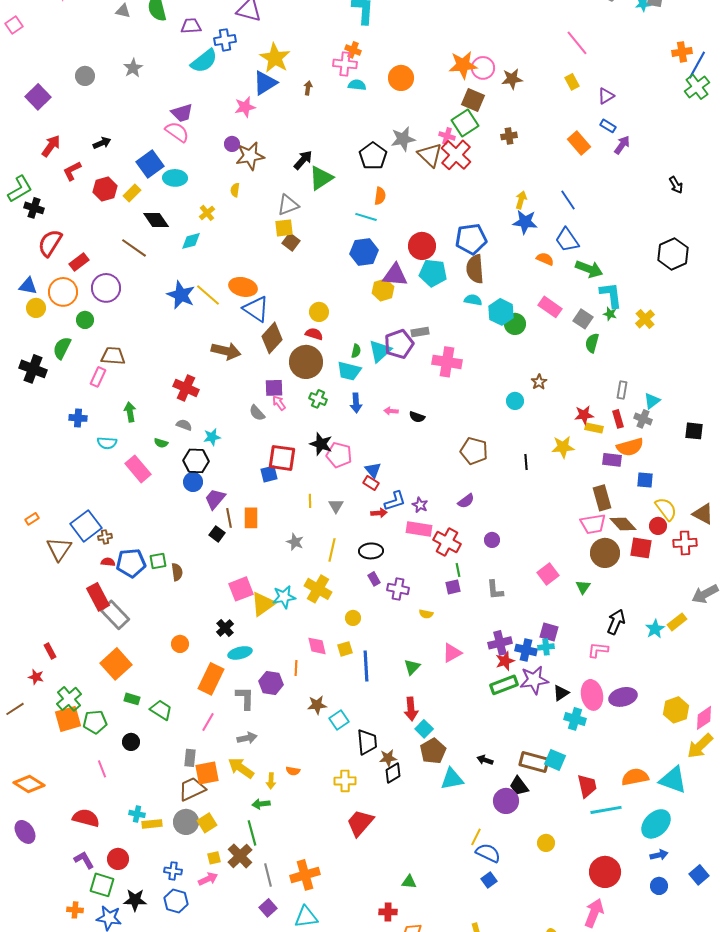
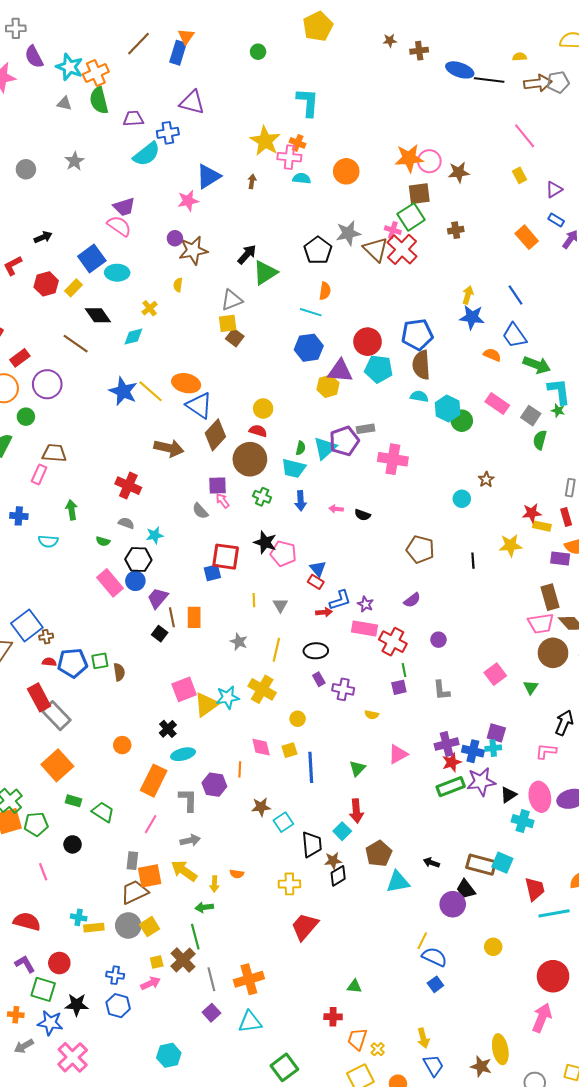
yellow star: (275, 58) -> (265, 141), moved
brown square: (473, 100) -> (419, 194), turned -30
pink rectangle: (138, 469) -> (110, 583), moved
cyan square: (424, 729) -> (342, 831), moved

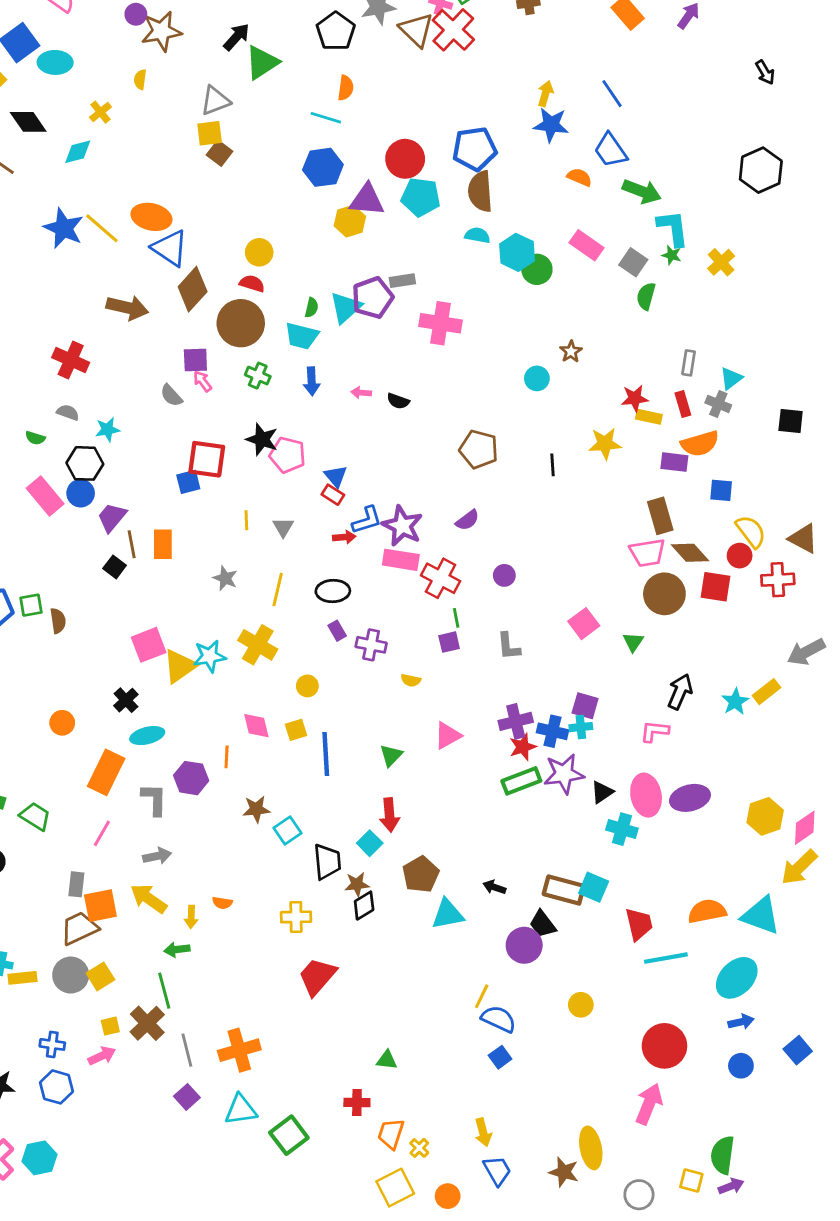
purple star: (365, 604) -> (402, 526), size x1.8
cyan hexagon: (169, 1055) -> (40, 1158), moved
green square: (284, 1067) -> (289, 1135), moved

